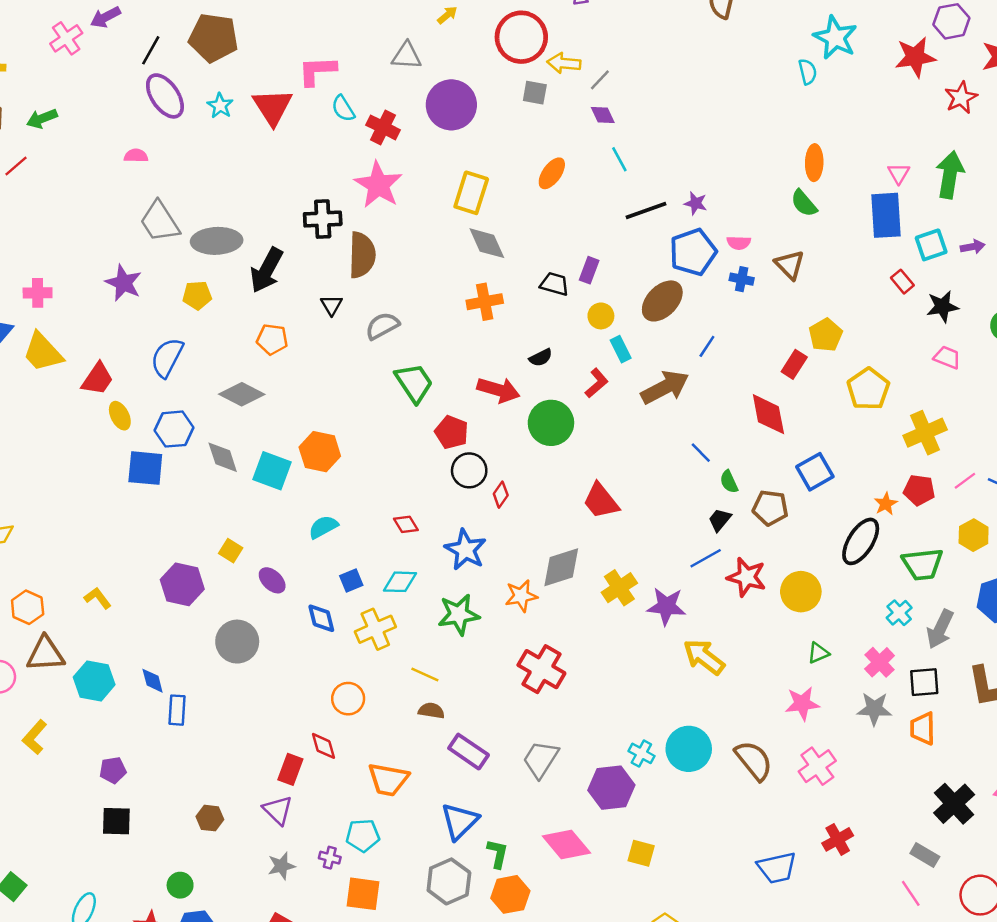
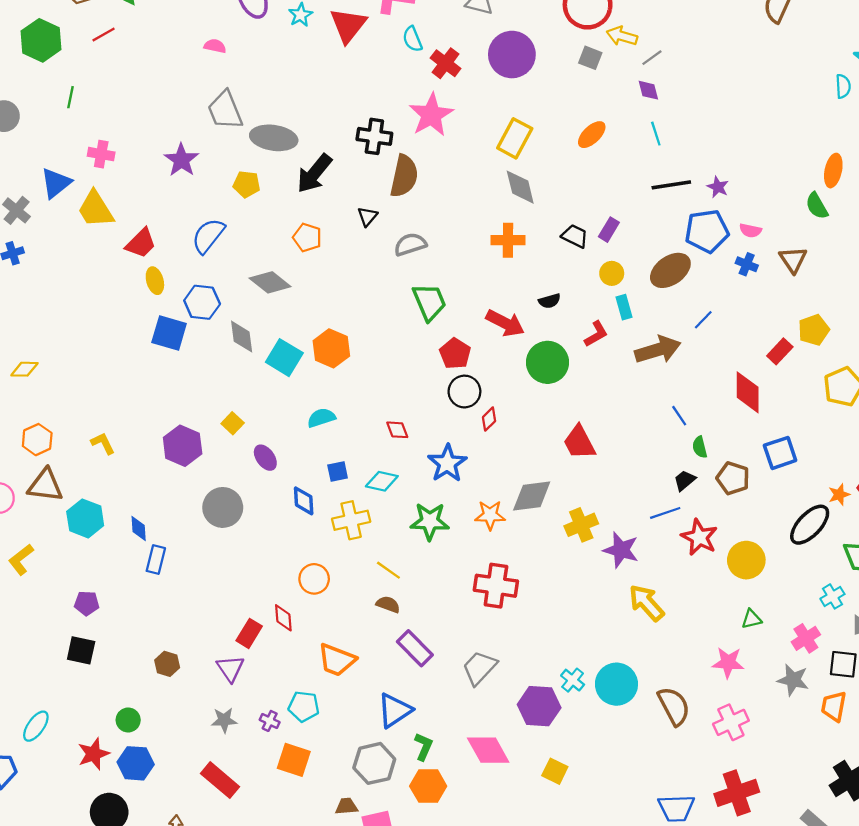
red cross: (541, 669) -> (496, 586), turned -33
red cross: (838, 839) -> (737, 793), size x1.5

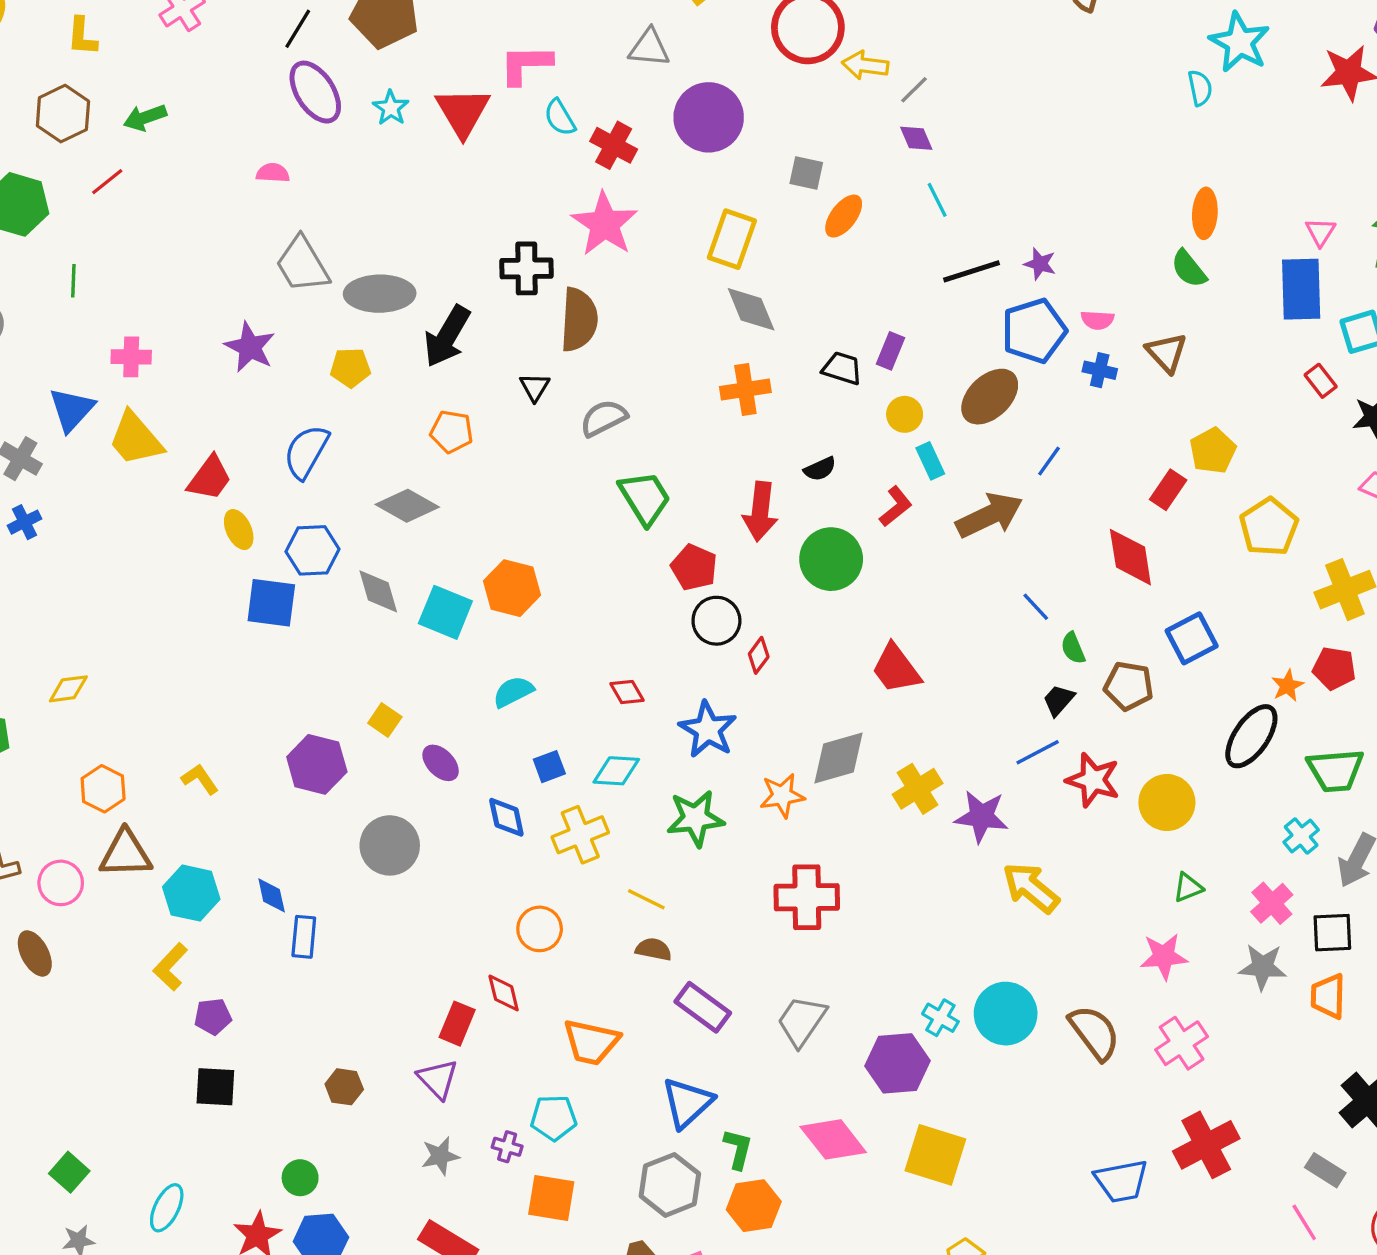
gray square: (590, 58) -> (806, 173), moved
red arrow: (505, 323) -> (760, 511), turned 78
yellow L-shape: (21, 559) -> (170, 967), moved
yellow square: (555, 771) -> (935, 1155), size x1.6

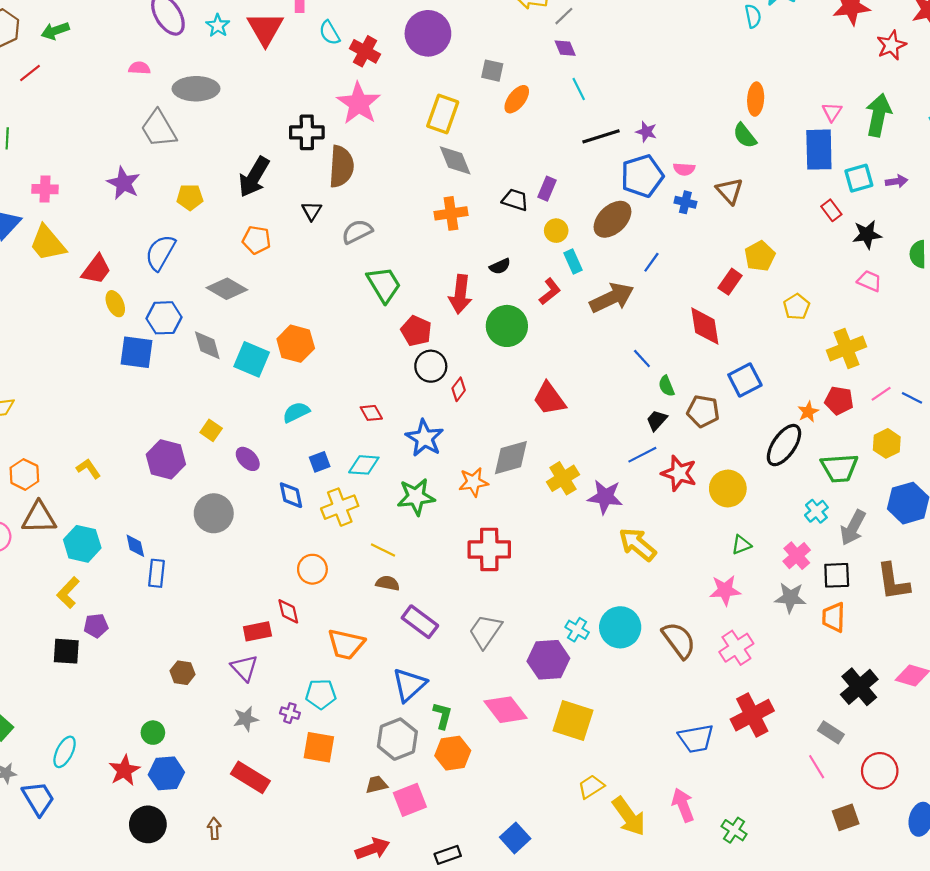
gray ellipse: (380, 294) -> (196, 89), moved
yellow pentagon: (1269, 527) -> (797, 307), size x0.7
red rectangle: (457, 1024) -> (257, 631), turned 56
black square: (215, 1087) -> (66, 651), moved

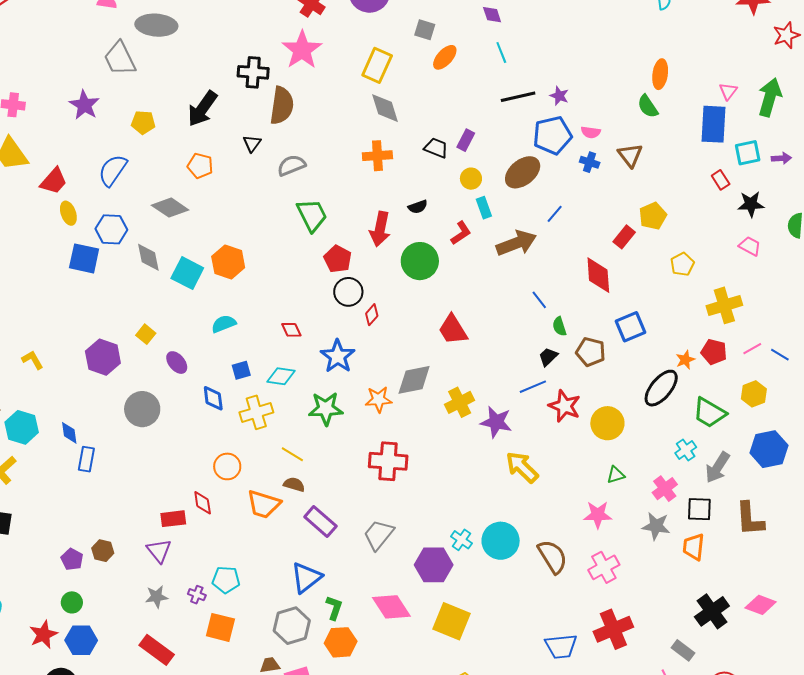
green trapezoid: (839, 468) -> (709, 413), turned 30
purple pentagon: (96, 626) -> (72, 559), moved, turned 30
orange trapezoid: (346, 644) -> (264, 504), moved

